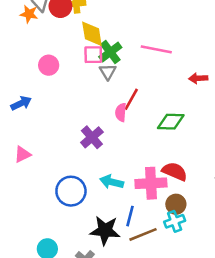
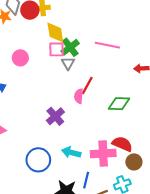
brown circle: (176, 204) -> (134, 162), moved

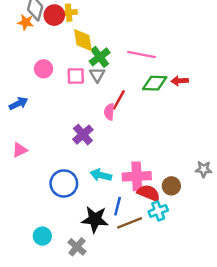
pink square: (56, 49) -> (76, 76), moved
green diamond: (119, 104) -> (155, 83), moved
red semicircle: (122, 144) -> (149, 193), moved

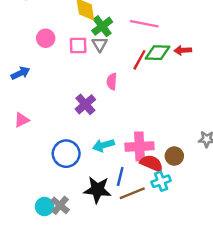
red line: (119, 100) -> (139, 60), moved
cyan arrow: (101, 175) -> (103, 145), turned -30
gray cross: (77, 247) -> (60, 205), moved

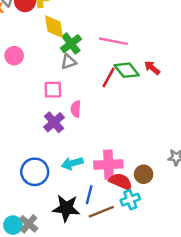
gray triangle: (100, 44) -> (69, 62), turned 42
pink square: (78, 45) -> (53, 90), moved
red arrow: (183, 50) -> (152, 68), turned 42
green diamond: (157, 53) -> (127, 70), turned 50
pink semicircle: (112, 82) -> (76, 109), moved

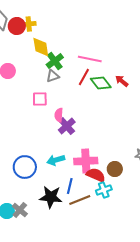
red line: (108, 77) -> (84, 77), moved
purple cross: (54, 122) -> (67, 126), moved

